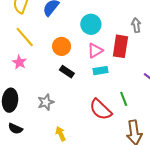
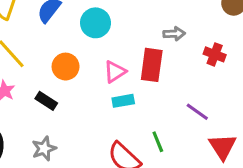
cyan circle: (91, 24) -> (95, 23), moved
gray arrow: (136, 25) -> (174, 34), turned 96
black rectangle: (67, 72) -> (46, 101), moved

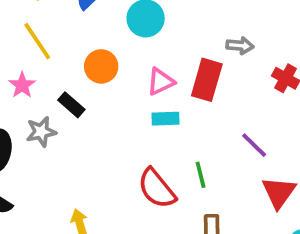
gray star: (44, 149) -> (41, 132), moved

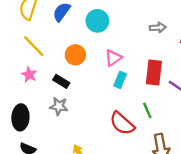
red rectangle: (207, 80) -> (154, 72), moved
cyan rectangle: (165, 119) -> (120, 80), turned -56
gray star: (41, 132) -> (59, 106), moved, turned 30

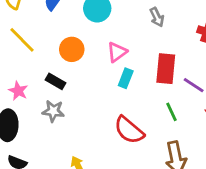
gray arrow: (158, 28) -> (157, 17), moved, turned 70
pink star: (29, 75) -> (18, 91), moved
green line: (147, 110) -> (171, 112), moved

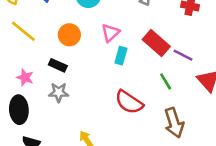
red rectangle: (166, 69) -> (156, 43), turned -48

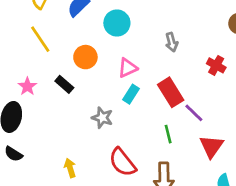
gray star: (59, 92) -> (102, 118), moved
red semicircle: (129, 102) -> (122, 162), moved

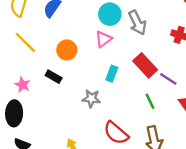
cyan circle: (117, 23) -> (110, 14), moved
gray arrow: (172, 42) -> (137, 23), size x1.5
pink triangle: (128, 68) -> (103, 39), moved

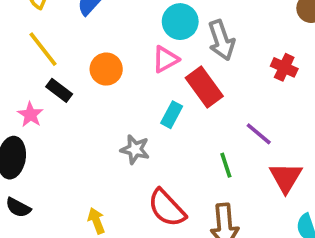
red rectangle: (145, 65) -> (204, 87), moved
black rectangle: (54, 77) -> (59, 90), moved

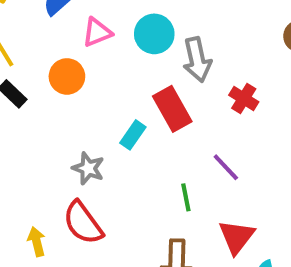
pink triangle: (165, 59) -> (97, 32), moved
red cross: (284, 67) -> (244, 98), moved
red triangle: (286, 177) -> (237, 237), moved
red semicircle: (167, 208) -> (83, 223), moved

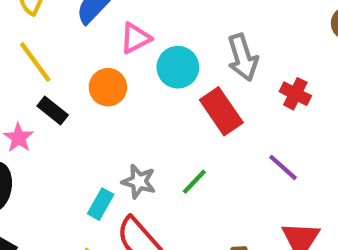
cyan circle: (154, 34) -> (178, 67), moved
cyan rectangle: (133, 135) -> (101, 204), moved
green line: (186, 197) -> (194, 182), moved, turned 60

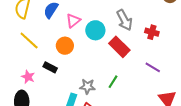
black rectangle: (53, 110) -> (50, 67), moved

